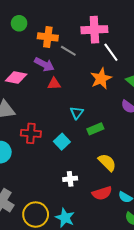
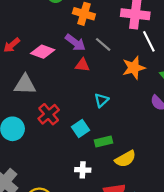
gray line: (68, 51) -> (103, 44), moved
green rectangle: (95, 129) -> (104, 142), moved
red cross: (31, 133) -> (49, 114), turned 36
yellow semicircle: (107, 162) -> (125, 159), turned 96

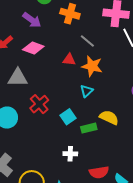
purple arrow: (75, 43) -> (32, 20), moved
orange star: (134, 68) -> (92, 66), moved, turned 30
yellow semicircle: (125, 159) -> (109, 117), moved, turned -126

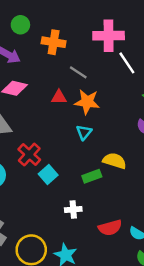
cyan square: (68, 117) -> (48, 174), moved

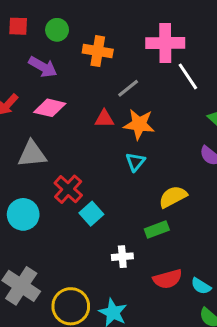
gray line: (78, 72) -> (128, 88), turned -72
yellow semicircle: (115, 161) -> (173, 197), turned -45
green rectangle: (92, 176) -> (157, 230), moved

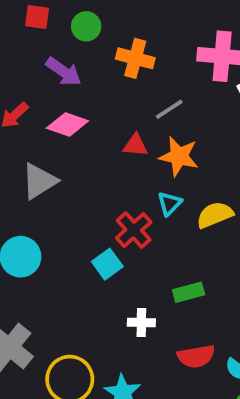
gray triangle: (32, 154) -> (39, 181), turned -32
red cross: (68, 189) -> (134, 230), moved
yellow semicircle: (173, 197) -> (215, 215), moved

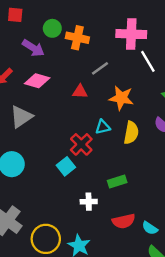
green circle: (86, 26) -> (52, 28), moved
orange star: (179, 156) -> (121, 98), moved
cyan triangle: (169, 204) -> (103, 127), turned 35
yellow semicircle: (215, 215) -> (131, 133), turned 125

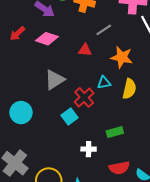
gray triangle: (21, 117) -> (55, 80), moved

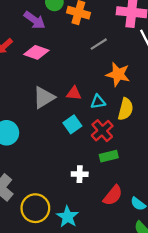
red triangle: (85, 50) -> (74, 93), moved
red cross: (84, 97) -> (102, 131), moved
cyan square: (69, 116) -> (72, 124), moved
red semicircle: (119, 168) -> (113, 195), turned -42

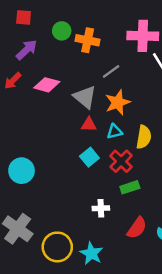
purple arrow: (35, 20) -> (27, 50), moved, turned -75
orange star: (118, 74) -> (118, 102), moved, turned -30
gray triangle: (44, 98) -> (85, 97), moved, turned -45

